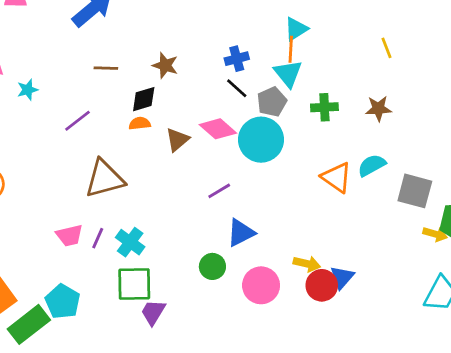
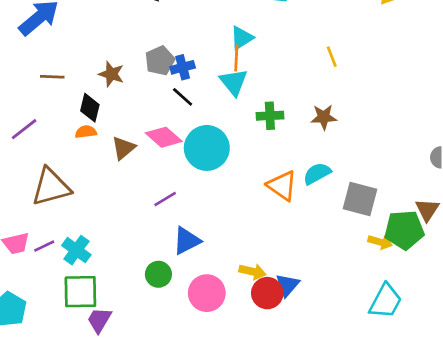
black diamond: (144, 99) -> (90, 108), turned -60
gray pentagon: (272, 102) -> (160, 61), moved
purple line: (98, 238) -> (44, 246), turned 40

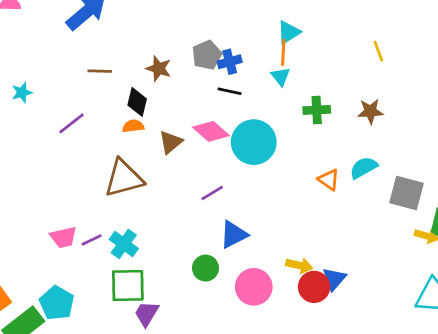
cyan triangle: (234, 82) -> (281, 76), size x0.7
black line: (183, 97) -> (230, 91), turned -30
orange triangle: (282, 186) -> (329, 180), size x0.7
brown triangle: (51, 187) -> (124, 178), moved

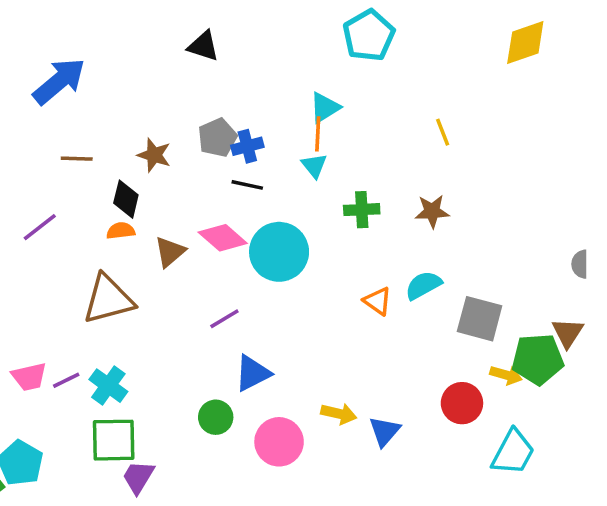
red circle: (314, 287) -> (462, 403), moved

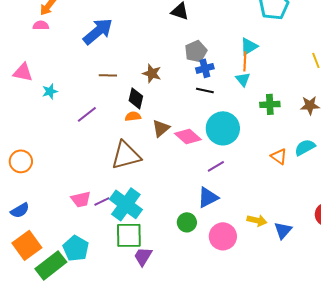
gray pentagon: (217, 137) -> (196, 51), moved
pink diamond: (223, 238) -> (188, 136), moved
purple line: (224, 319) -> (216, 166), moved
cyan cross: (108, 386) -> (126, 204), size x1.5

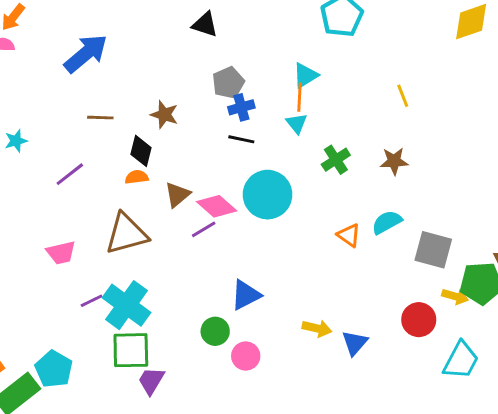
green cross: (270, 104) -> (336, 160), turned -30
purple line: (216, 166) -> (204, 229), moved
pink trapezoid: (81, 199) -> (61, 253), moved
pink circle: (223, 236) -> (246, 356), moved, size x0.7

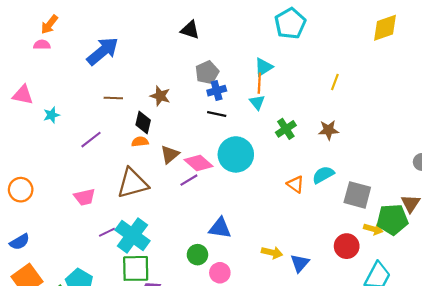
yellow line: (403, 96) -> (335, 82), turned 42
blue triangle: (246, 295) -> (220, 228), turned 35

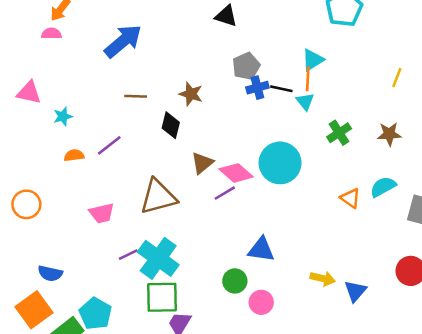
black line: (217, 114) -> (281, 89), moved
orange semicircle: (140, 142) -> (74, 155), moved
blue semicircle: (20, 242) -> (50, 273), moved, turned 42

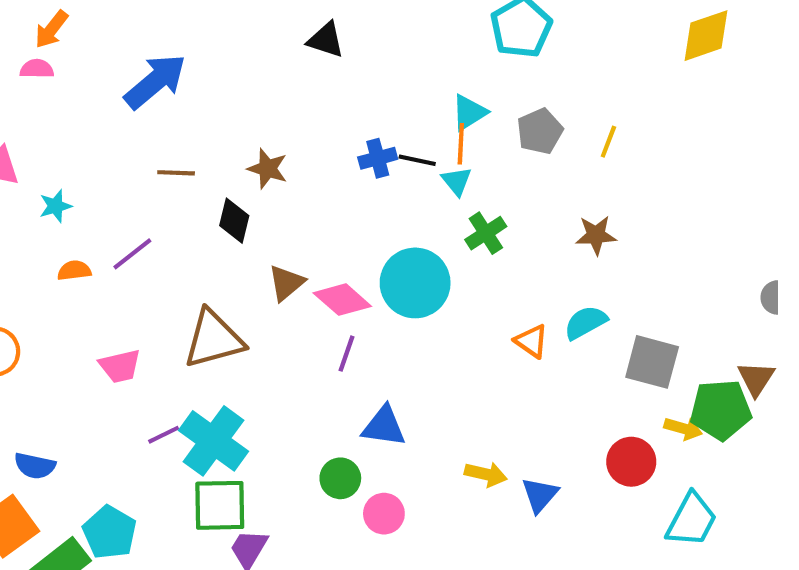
gray pentagon: (246, 66) -> (540, 131), moved
green cross: (339, 133) -> (486, 233), moved
purple line: (225, 193) -> (347, 354), moved, turned -40

